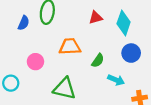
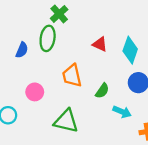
red triangle: (96, 18) -> (100, 44), turned 40
orange trapezoid: (70, 47) -> (72, 76), turned -100

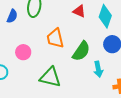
green semicircle: (102, 91) -> (81, 51), size x1.5
cyan arrow: (122, 112) -> (98, 69), turned 56

